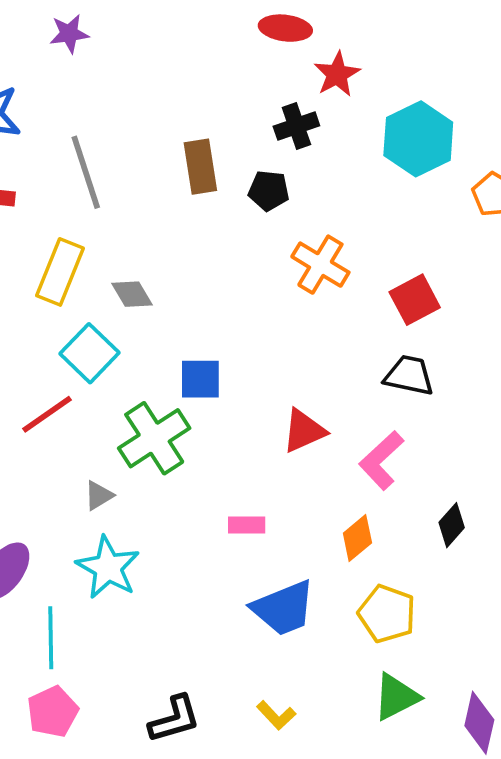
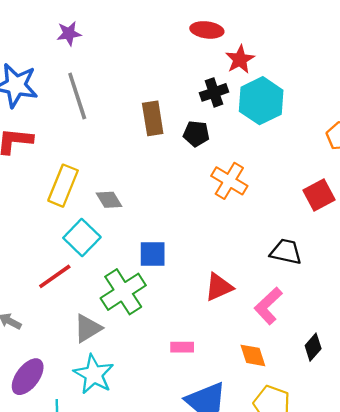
cyan hexagon: (418, 139) -> (261, 101), moved
gray line: (86, 172) -> (77, 96), moved
red square: (415, 300) -> (319, 195), moved
gray triangle: (99, 495) -> (88, 328), size x1.5
orange diamond: (357, 538) -> (253, 355), turned -68

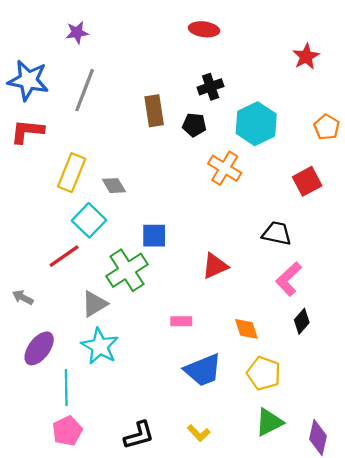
red star: (240, 59) -> (306, 56), moved
gray line: (77, 96) -> (85, 90), turned 39
cyan hexagon: (261, 101) -> (256, 124), moved
pink L-shape: (268, 306) -> (289, 279), moved

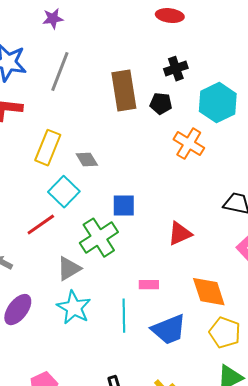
brown rectangle: (154, 111) -> (124, 91), size x1.4
orange diamond: (246, 329) -> (209, 292), size x1.5
cyan line: (66, 387) -> (124, 316), moved

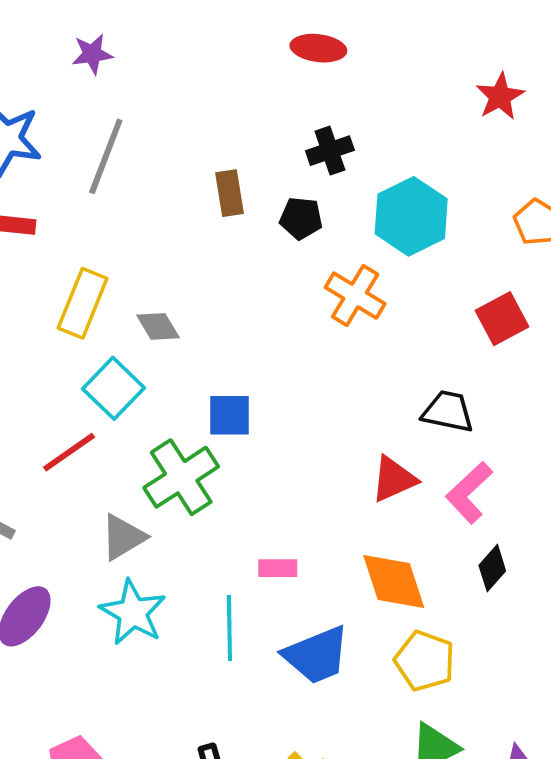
brown rectangle: (124, 91) -> (229, 193), size x0.6
red triangle: (180, 234) -> (394, 479), moved

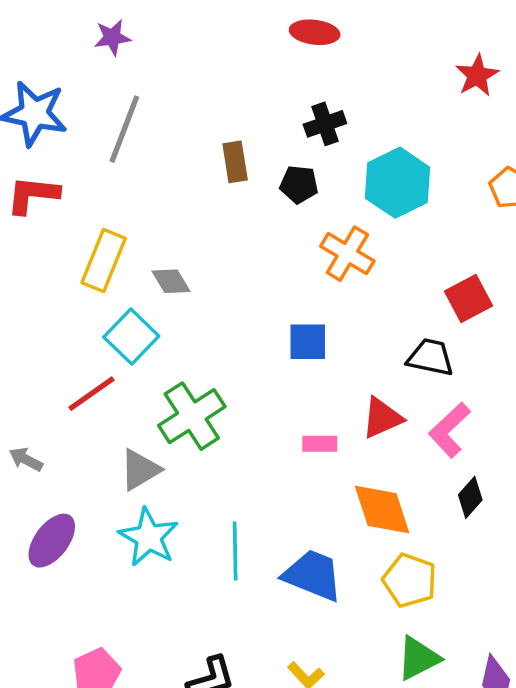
red square: (502, 319) -> (468, 299), moved
blue square: (229, 415) -> (308, 342), moved
pink rectangle: (278, 568) -> (320, 444), moved
blue trapezoid: (316, 655) -> (313, 575), turned -136

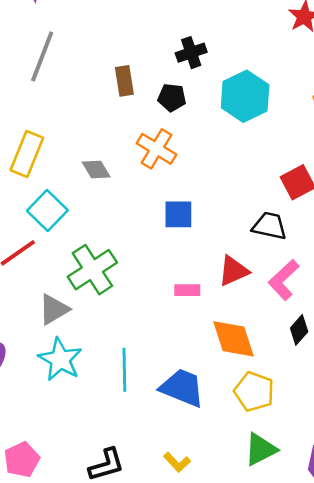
orange cross: (347, 254) -> (156, 149), moved
gray diamond: (171, 281) -> (96, 169), moved

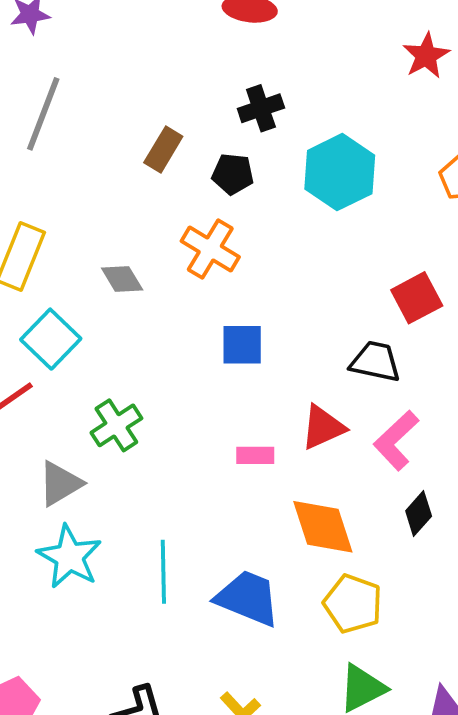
brown rectangle: (124, 81) -> (163, 150), turned 40
green cross: (92, 270) -> (116, 425), size x0.7

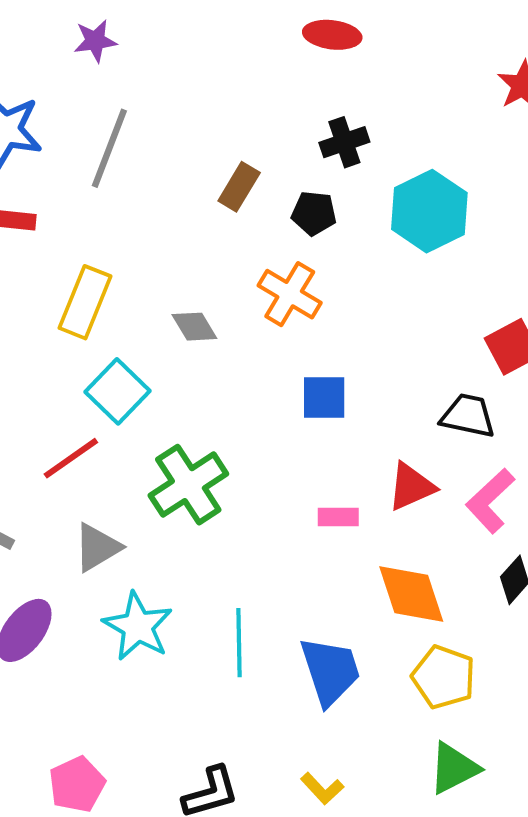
green cross: (116, 425) -> (188, 485), size x1.4
gray triangle: (60, 484) -> (97, 547), moved
blue trapezoid: (248, 598) -> (330, 671), turned 50

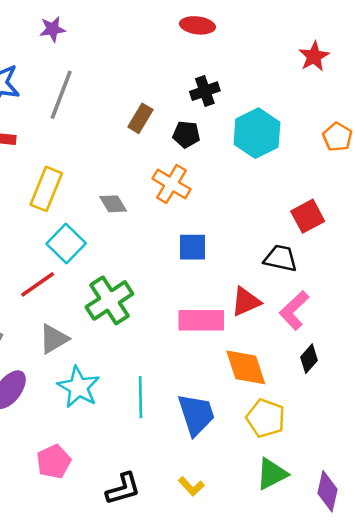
pink rectangle: (338, 517) -> (201, 320), size x1.8
pink pentagon: (77, 784) -> (54, 462), moved

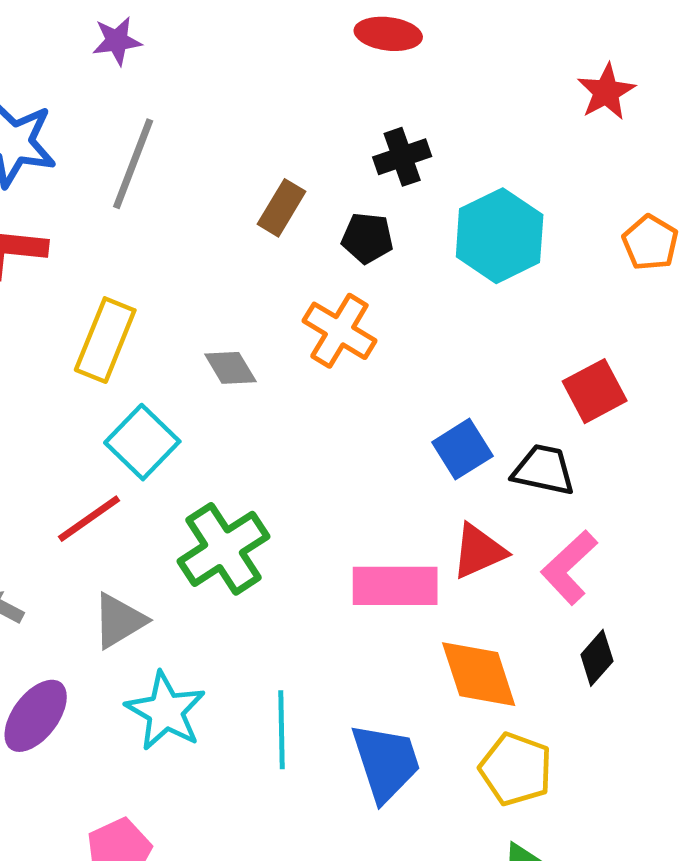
blue square: (192, 247) -> (462, 449), moved, turned -32

